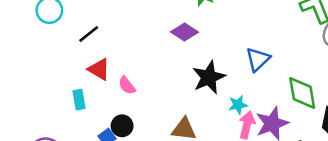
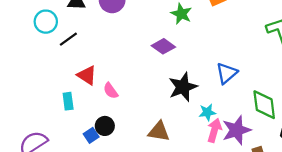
black line: (89, 34) -> (68, 39), moved

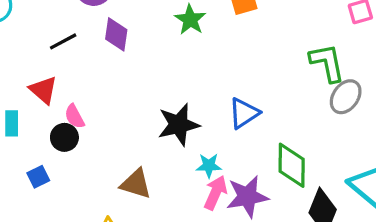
black line: (68, 39) -> (63, 41), moved
purple diamond: (163, 46) -> (116, 34), moved, turned 55
black circle: (105, 126) -> (64, 137), moved

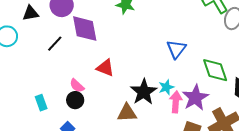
purple diamond: (116, 34) -> (85, 29), size x1.4
red triangle: (43, 90) -> (105, 68), moved
black star: (179, 125) -> (144, 92), moved

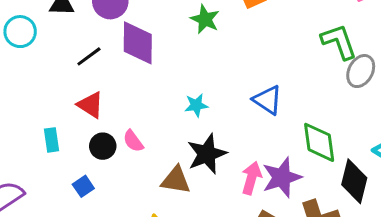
blue triangle: (176, 49) -> (268, 100), turned -45
red triangle: (105, 68) -> (90, 105), moved
pink semicircle: (77, 86) -> (133, 141), moved
cyan star: (166, 87) -> (196, 105), moved

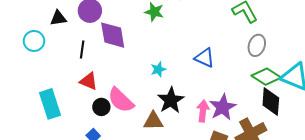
black line: (89, 56) -> (82, 50), turned -36
gray ellipse: (361, 71) -> (257, 45), moved
cyan rectangle: (51, 140) -> (50, 104), moved, size x1.8
pink semicircle: (133, 141) -> (121, 100), size x1.8
green diamond: (319, 142) -> (266, 77), moved, turned -40

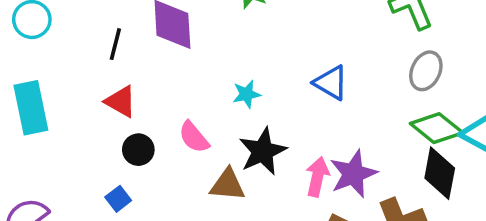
pink semicircle: (121, 100) -> (194, 137), moved, size x0.7
cyan rectangle: (50, 104) -> (31, 108), moved

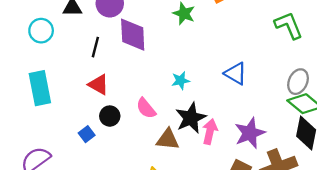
gray ellipse: (426, 71) -> (298, 82), moved
pink arrow: (317, 177) -> (210, 132), moved
blue square: (118, 199) -> (87, 134), moved

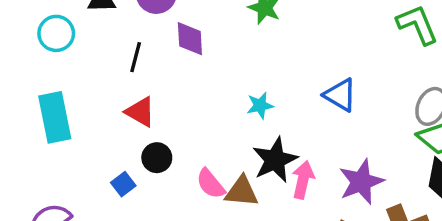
purple diamond: (133, 35) -> (190, 39), size x0.7
pink semicircle: (146, 108) -> (211, 184), moved

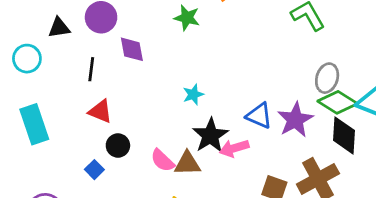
blue triangle: (340, 95) -> (259, 116), moved
pink arrow: (303, 180) -> (234, 148), turned -112
purple star: (361, 182) -> (295, 120), moved

